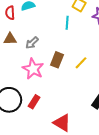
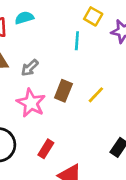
red rectangle: (34, 102) -> (46, 149), moved

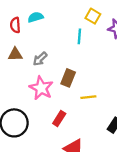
yellow line: (96, 95) -> (88, 97), moved, turned 40
red rectangle: (46, 149) -> (59, 118), moved

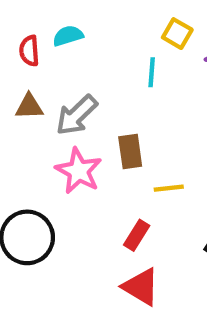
gray arrow: (40, 59) -> (77, 115), size x1.5
brown rectangle: (68, 78) -> (130, 152), turned -30
red rectangle: (59, 118) -> (137, 235), moved

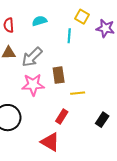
cyan semicircle: (68, 36) -> (39, 21), moved
pink star: (79, 171) -> (33, 85), turned -30
red triangle: (141, 287) -> (50, 142), moved

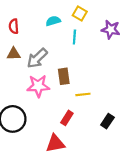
yellow square: (82, 17) -> (80, 13), moved
cyan semicircle: (39, 21) -> (53, 21), moved
red triangle: (50, 142) -> (55, 143), turned -42

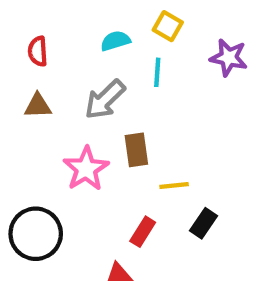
gray arrow: (37, 58) -> (105, 100), moved
pink star: (38, 86) -> (86, 169), turned -30
black rectangle: (107, 121) -> (203, 223), moved

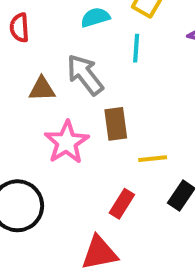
gray arrow: (105, 100) -> (85, 75), turned 96
brown triangle: (38, 106) -> (42, 89), moved

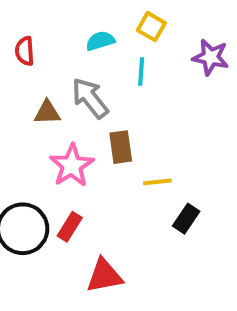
red rectangle: (122, 204) -> (70, 227), moved

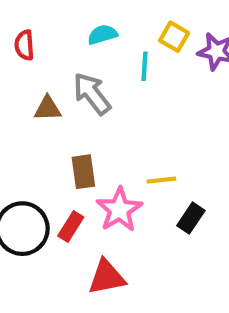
yellow square: (151, 27) -> (174, 37), moved
brown rectangle: (121, 147) -> (83, 172), moved
pink star: (72, 165) -> (119, 210), moved

